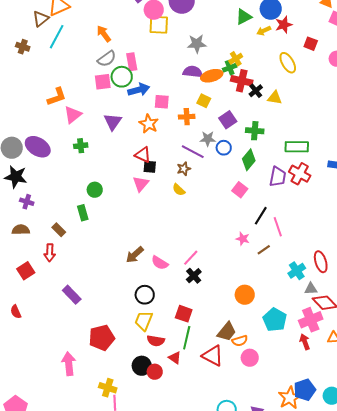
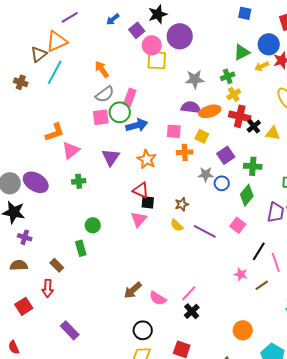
pink rectangle: (132, 62) -> (130, 97), turned 30
green cross: (230, 68) -> (228, 76), moved
pink square: (162, 102) -> (174, 131), moved
purple line: (193, 152) -> (205, 231), moved

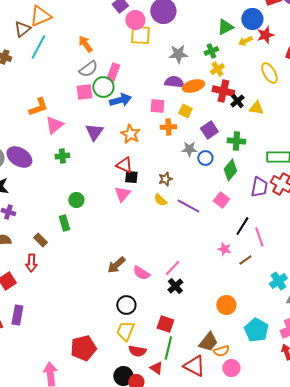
purple rectangle: (70, 330) -> (17, 315), moved, turned 54

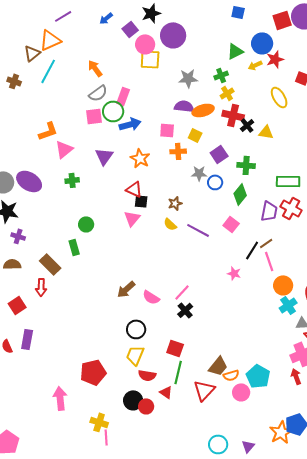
brown rectangle: (40, 240) -> (50, 264), size x1.5
brown line: (245, 260) -> (266, 243), moved
orange circle: (226, 305) -> (283, 285), moved
cyan pentagon: (256, 330) -> (258, 376), moved
red triangle: (194, 366) -> (204, 390), turned 45

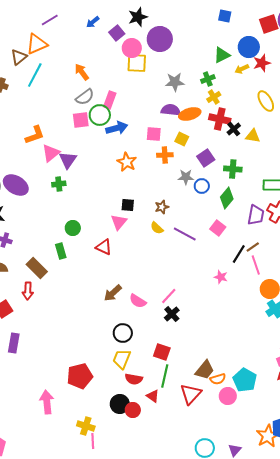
purple triangle: (104, 156) -> (68, 160), moved
red triangle: (134, 189) -> (104, 247), moved

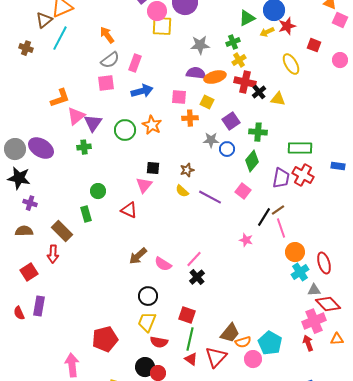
green circle: (100, 115) -> (125, 130), moved
red triangle: (153, 396) -> (191, 359), moved

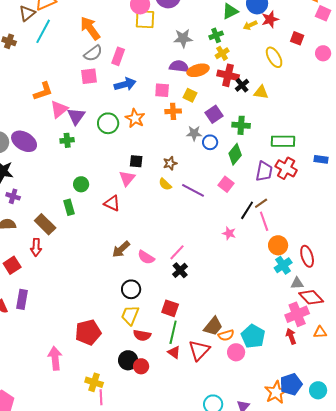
orange arrow: (107, 35) -> (90, 28), size x1.4

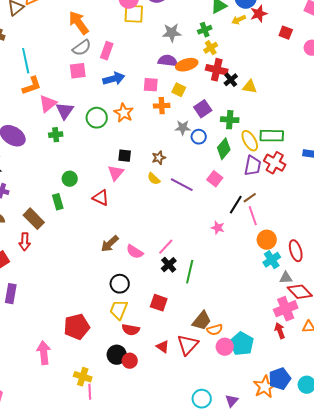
cyan line: (43, 31) -> (26, 61), moved, turned -40
yellow ellipse: (274, 57) -> (250, 141), moved
green line: (173, 332) -> (190, 272), moved
cyan pentagon: (253, 336) -> (242, 344), moved

